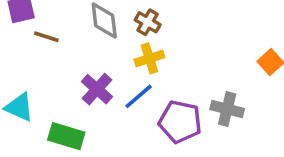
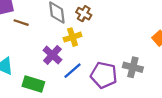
yellow cross: (149, 58) -> (73, 37), moved
blue line: (139, 96) -> (73, 71), moved

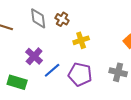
yellow cross: (73, 37) -> (81, 40), moved
gray cross: (133, 67) -> (118, 72), moved

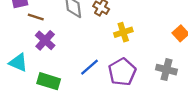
purple cross: (34, 56) -> (45, 40), moved
purple pentagon: (80, 74) -> (122, 72), turned 30

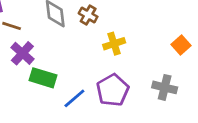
blue line: (89, 67) -> (74, 98), moved
green rectangle: (49, 81) -> (43, 78), moved

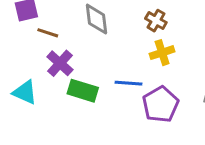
brown cross: (88, 15) -> (156, 21), moved
blue line: (74, 98) -> (129, 83), moved, turned 45

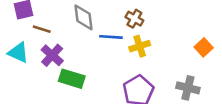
blue line: (129, 83) -> (111, 37), moved
cyan triangle: (25, 92) -> (18, 53), moved

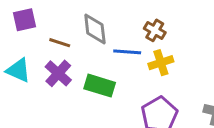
brown line: (42, 29) -> (60, 43), moved
green rectangle: (72, 79) -> (100, 86), moved

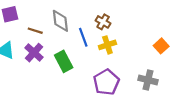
blue line: (127, 52) -> (83, 37), turned 66
green rectangle: (100, 86) -> (64, 61), turned 45

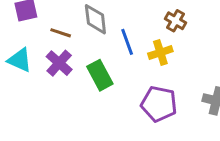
brown cross: (103, 22) -> (176, 21), moved
purple pentagon: (106, 82) -> (159, 104), turned -30

